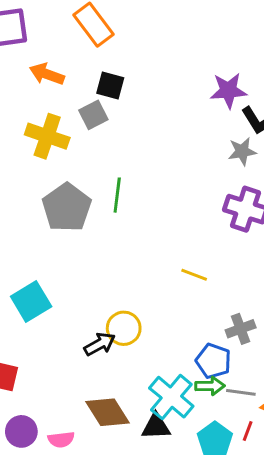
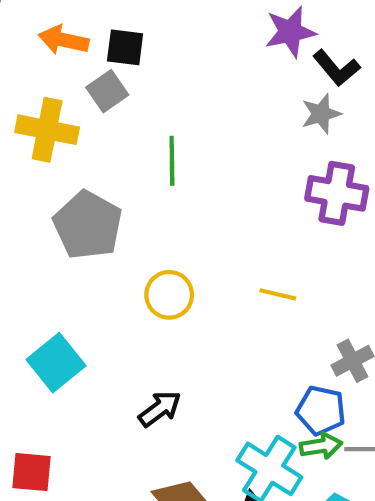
orange arrow: (47, 74) -> (64, 40), moved
green line: (117, 195) -> (172, 161), moved
yellow circle: (124, 328) -> (169, 295), moved

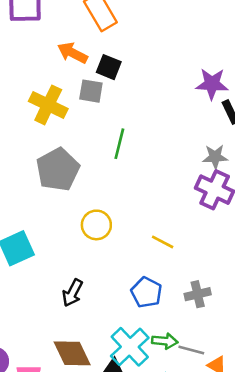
gray square: (107, 91) -> (91, 91), turned 30
gray star: (321, 114) -> (215, 157), moved
black arrow: (160, 409) -> (73, 293), turned 140
blue pentagon: (321, 410) -> (146, 292), moved

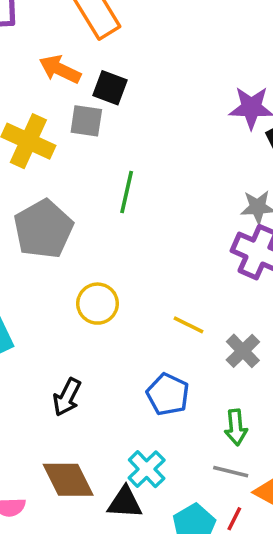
gray cross: (198, 294) -> (243, 351), moved, turned -30
green arrow: (165, 341) -> (236, 427), moved, turned 80
cyan cross: (130, 347) -> (147, 469), size x0.7

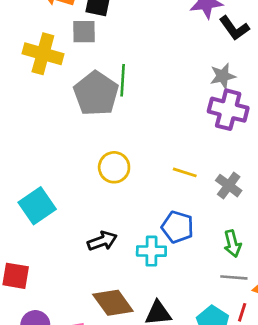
gray pentagon: (43, 229) -> (96, 94), moved
black arrow: (67, 397) -> (102, 241), turned -128
cyan cross: (147, 469) -> (151, 251), moved, turned -36

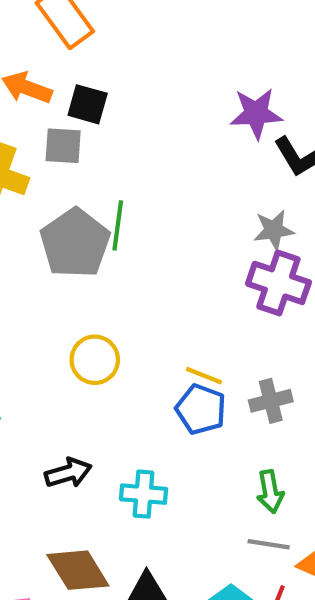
gray cross: (229, 186) -> (271, 401), turned 35
blue pentagon: (178, 227) -> (201, 409), moved

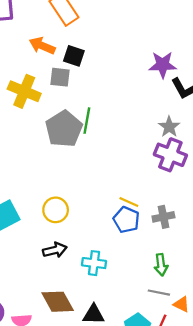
gray star: (274, 230) -> (169, 127), turned -30
yellow circle: (95, 360) -> (56, 210), moved

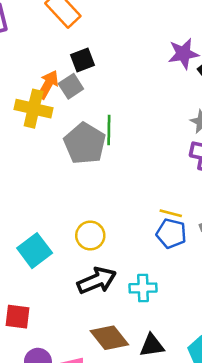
orange arrow: (42, 46) -> (48, 85), moved, turned 105
black square: (74, 56) -> (83, 60), turned -30
gray square: (60, 77) -> (71, 86), turned -30
black arrow: (55, 250) -> (97, 281), size x1.4

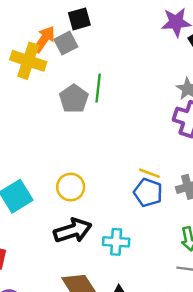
gray pentagon: (85, 143) -> (74, 99), size x0.7

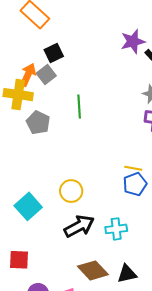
gray pentagon: (74, 99) -> (38, 123), moved
blue pentagon: (148, 193) -> (135, 184), turned -30

